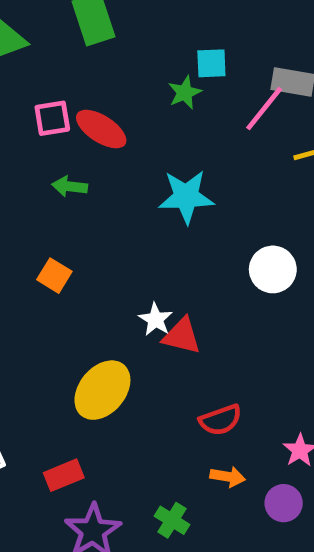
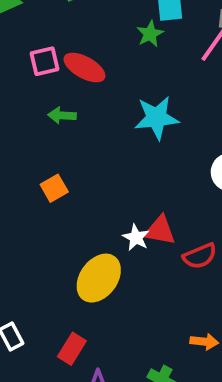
orange square: (54, 276) -> (54, 188), turned 32
white star: (156, 319) -> (136, 238), moved
red semicircle: (221, 420) -> (200, 256), moved
red rectangle: (64, 475) -> (72, 349), turned -32

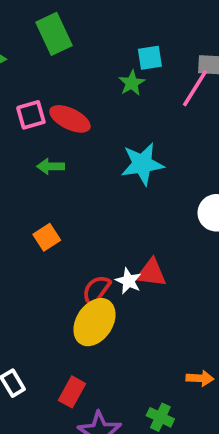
red semicircle: (200, 256) -> (96, 290), moved, turned 152

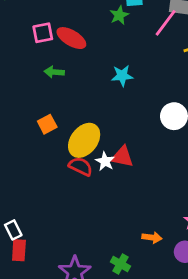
cyan star: (142, 164) -> (122, 76), size x0.7
red semicircle: (96, 290) -> (81, 166), turned 75
yellow ellipse: (94, 322) -> (84, 140), moved
red rectangle: (72, 392) -> (19, 250), moved, turned -30

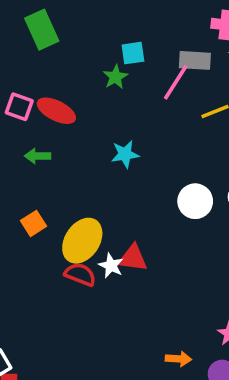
pink square: (43, 33) -> (19, 107), turned 35

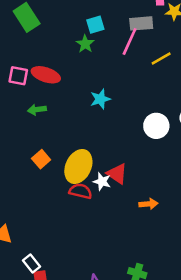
red triangle: (133, 258) -> (117, 174), turned 35
orange arrow: (178, 359) -> (148, 204), moved

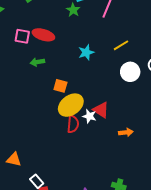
yellow line: (161, 59) -> (121, 45), moved
orange square: (41, 159) -> (60, 86), moved, turned -32
yellow ellipse: (78, 166) -> (71, 105), turned 30
red semicircle: (80, 191) -> (73, 124), turned 84

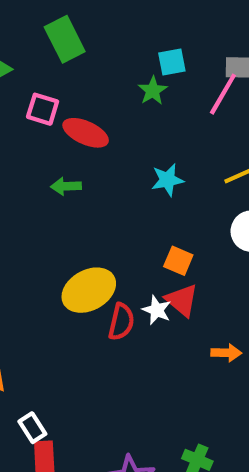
pink square: (22, 36) -> (43, 109), moved
orange square: (60, 86) -> (178, 261), moved
yellow ellipse: (71, 105) -> (89, 290), moved

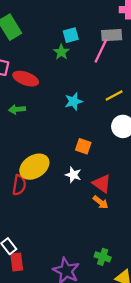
red triangle: (182, 300) -> (102, 184), moved
red semicircle: (121, 322) -> (19, 185), moved
orange arrow: (226, 353) -> (101, 202), moved, turned 42

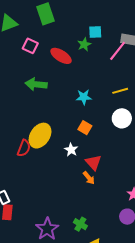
red ellipse: (26, 79) -> (61, 56), moved
cyan star: (74, 101) -> (84, 97), moved
green arrow: (17, 109) -> (36, 84), size x1.5
yellow ellipse: (34, 167) -> (40, 136), turned -35

